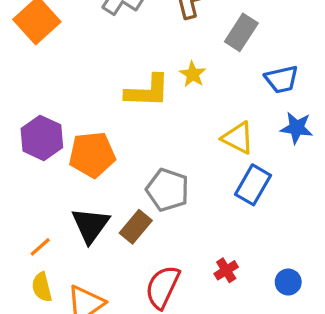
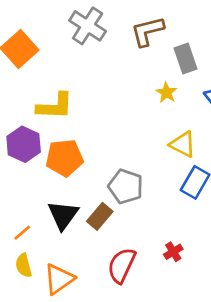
gray rectangle: (241, 32) -> (186, 59), turned -52
yellow star: (193, 74) -> (166, 93), moved
yellow L-shape: (147, 91) -> (55, 106), moved

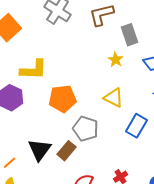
yellow triangle: (183, 144) -> (114, 98), moved
orange pentagon: (64, 158) -> (63, 99), moved

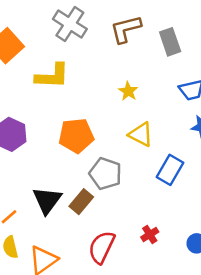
gray rectangle: (130, 35) -> (170, 42), moved
yellow star: (116, 60) -> (128, 91), moved
yellow L-shape: (34, 70) -> (52, 76), moved

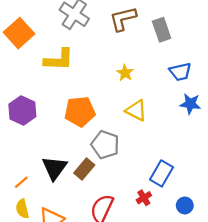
blue rectangle: (170, 170) -> (162, 173), moved

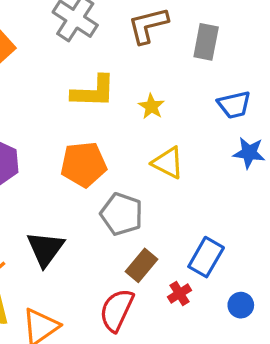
gray rectangle: (162, 30) -> (206, 42), turned 30
yellow L-shape: (59, 60) -> (93, 92), moved
brown rectangle: (84, 169) -> (141, 265), moved

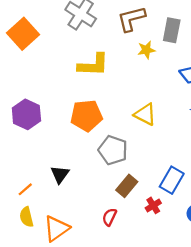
yellow star: (151, 106) -> (146, 50), moved, turned 30
black triangle: (45, 249) -> (60, 174), size x0.7
red semicircle: (117, 310) -> (109, 217), size x0.6

